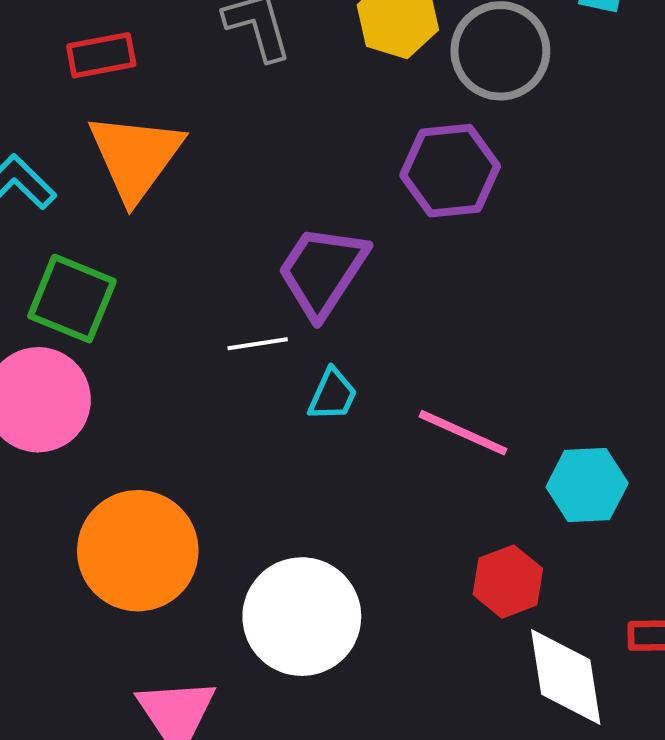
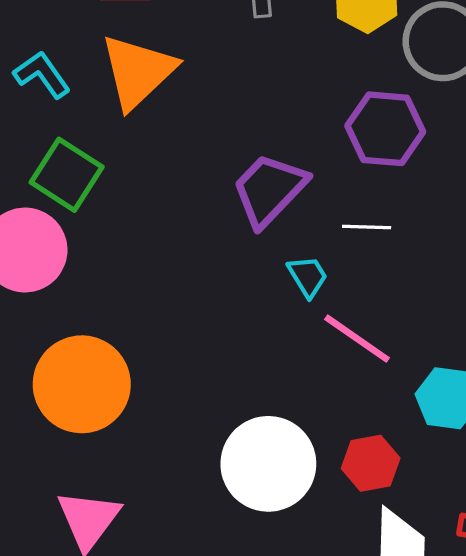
white line: (258, 344) -> (367, 227), moved
cyan trapezoid: (333, 395) -> (308, 276), moved, turned -66
white circle: (302, 617) -> (268, 464), moved

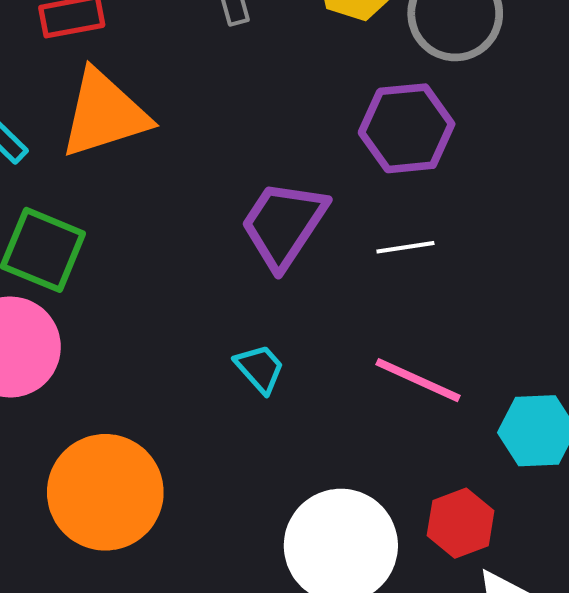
orange triangle: (138, 71) -> (104, 114), turned 36
cyan trapezoid: (308, 276) -> (260, 369), moved

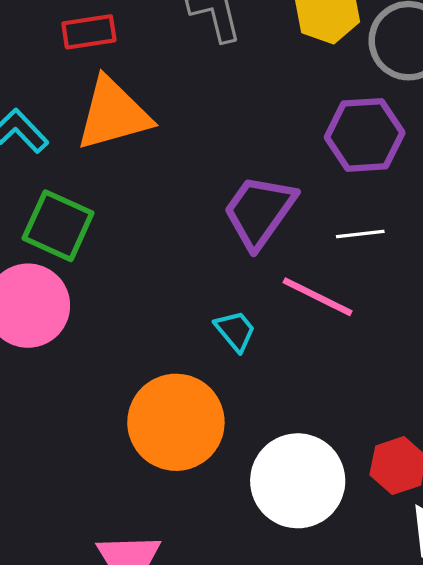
pink line: (418, 380) -> (318, 297), moved
orange circle: (105, 492) -> (176, 422), moved

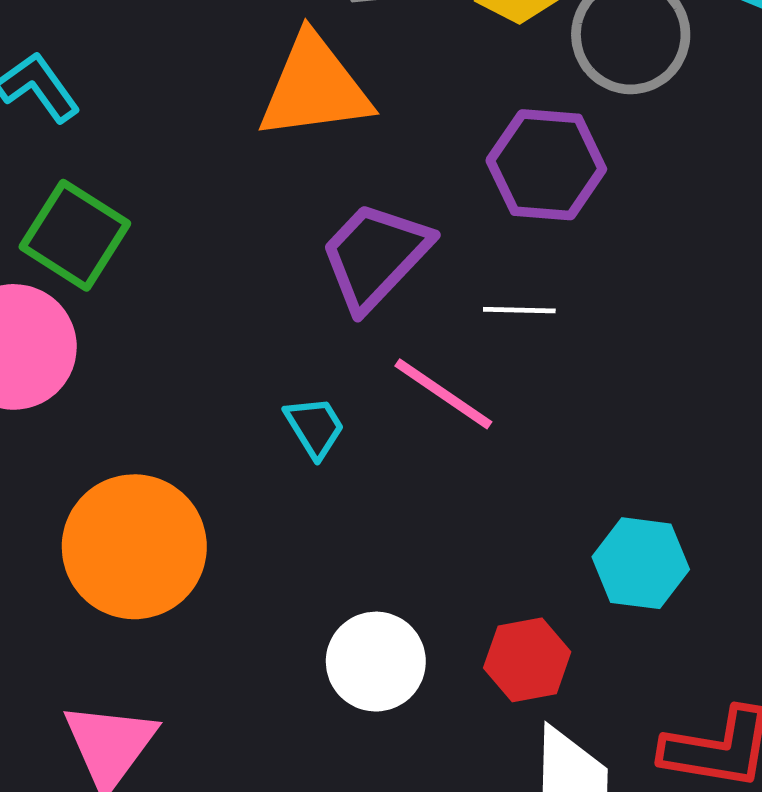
orange triangle: (113, 114) -> (315, 87), moved
orange circle: (176, 422) -> (134, 547), moved
white circle: (298, 481) -> (376, 662), size x0.7

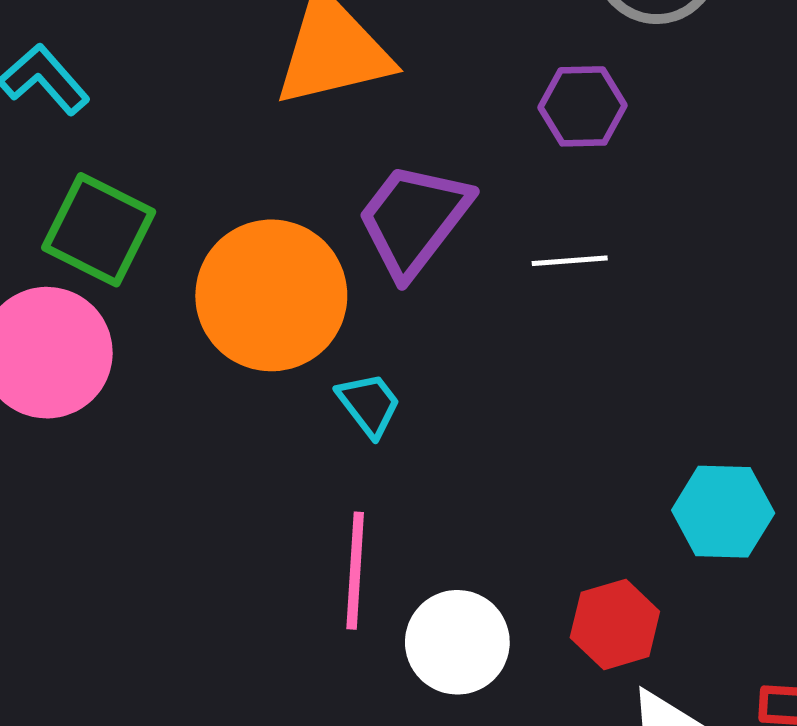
purple hexagon: (546, 165) -> (583, 106), size x0.7
pink line: (443, 394) -> (355, 571), moved, turned 65
orange circle: (134, 547) -> (271, 295), moved

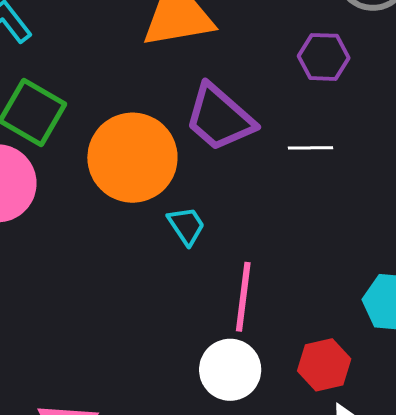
purple trapezoid: (414, 219) -> (220, 118), turned -90
pink line: (355, 571) -> (243, 297), moved

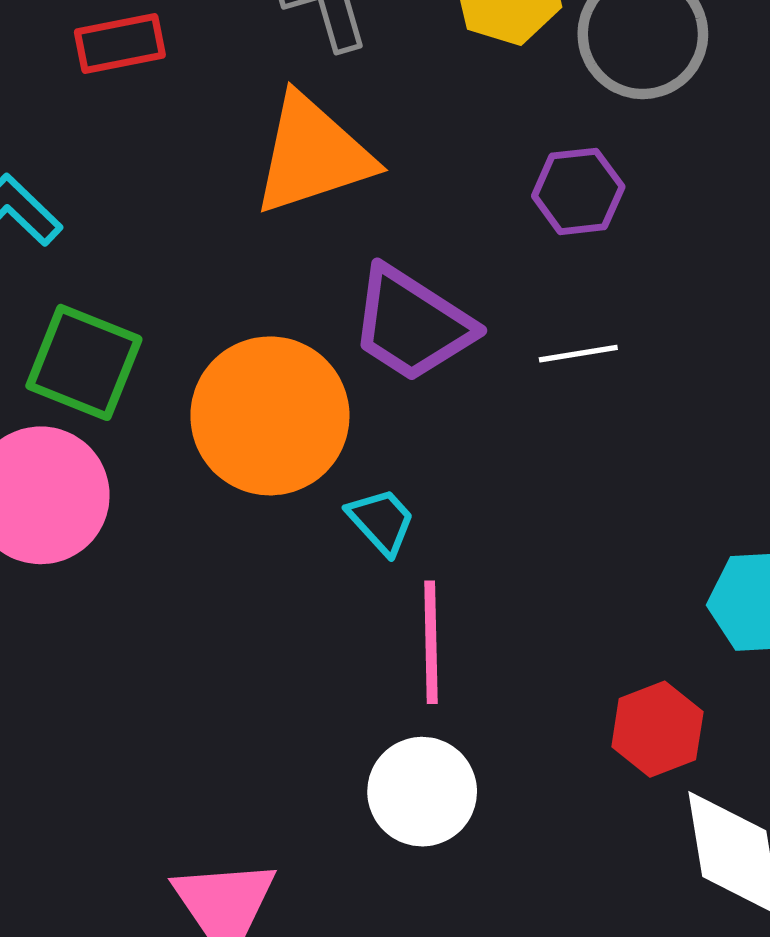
pink line: (243, 297) -> (431, 642), moved
white circle: (230, 370) -> (422, 792), moved

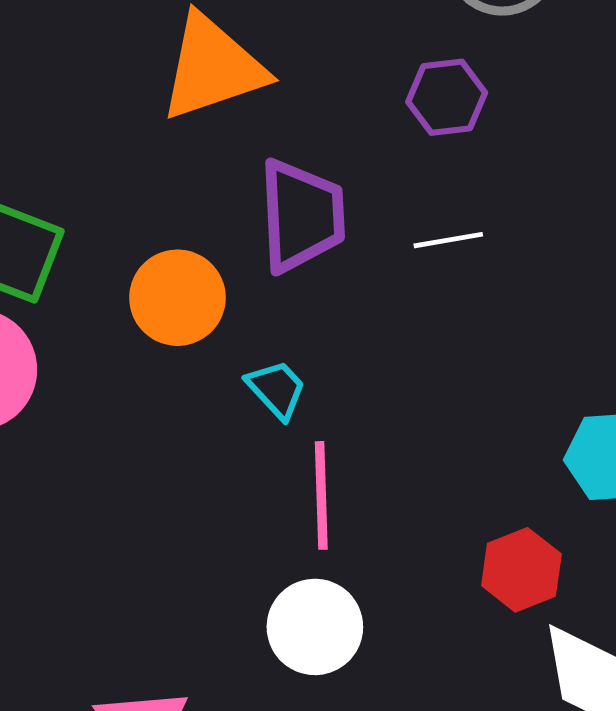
purple trapezoid: (412, 324) -> (302, 216), turned -125
orange circle: (270, 416) -> (177, 298), size x0.7

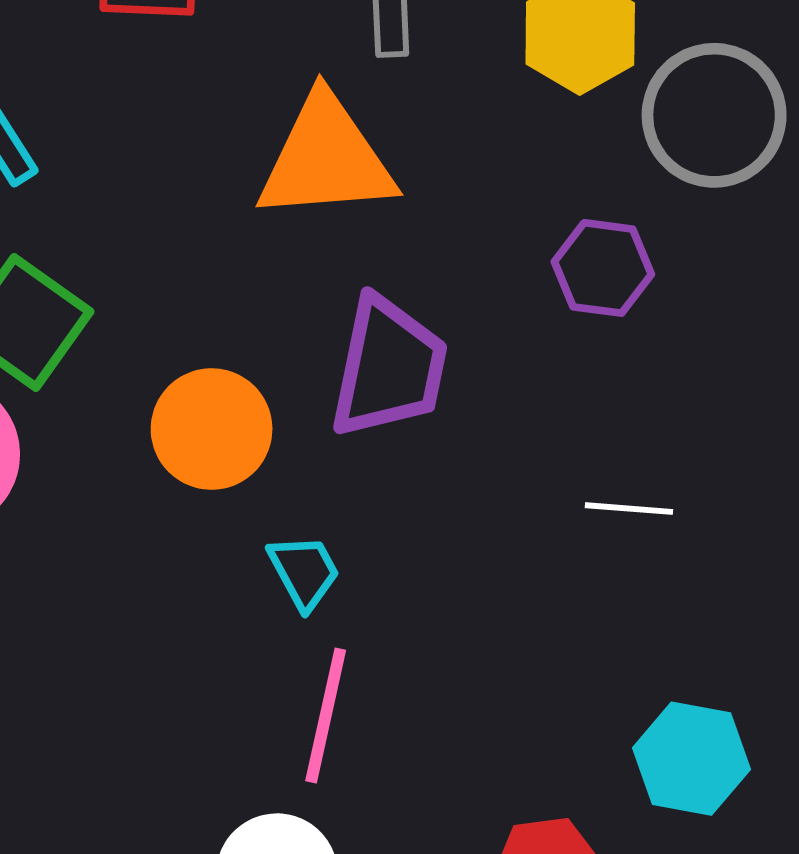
white line: (448, 240) -> (629, 509), moved

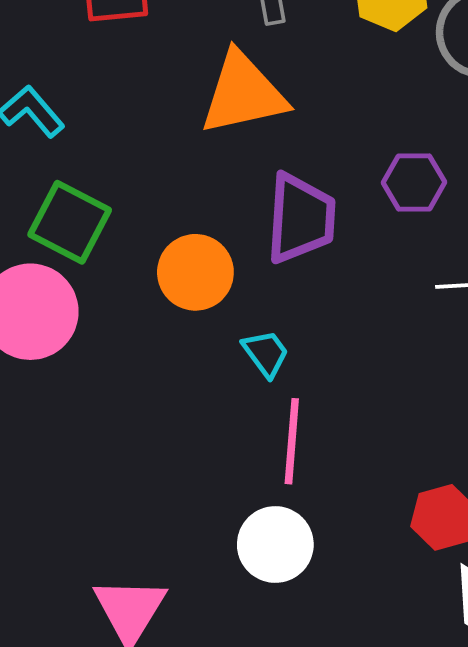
purple hexagon: (603, 268) -> (414, 182), moved

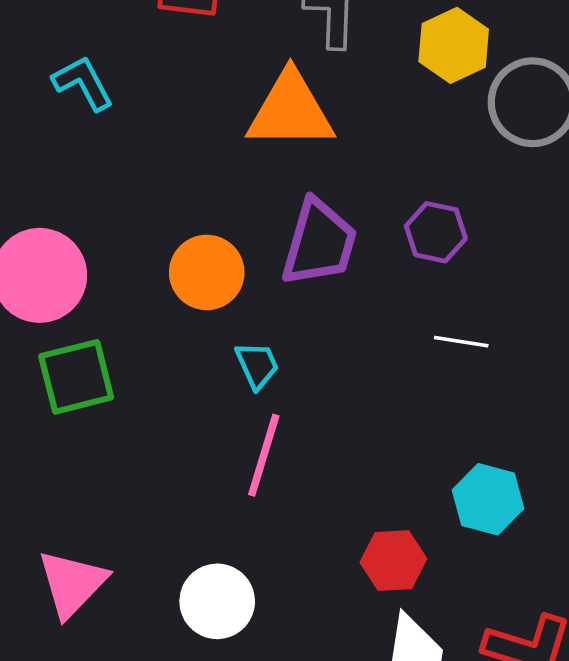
green square: (70, 222) -> (76, 377), moved, turned 36
white circle: (275, 544) -> (217, 601), moved

